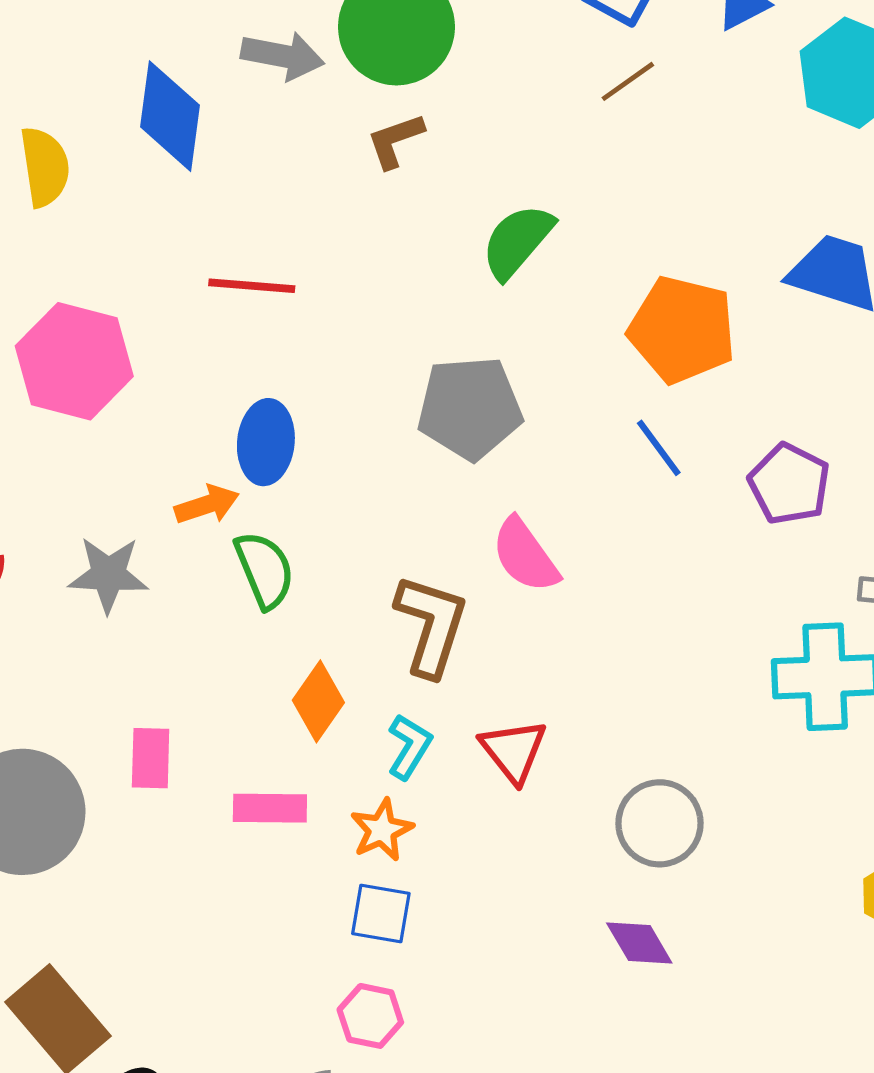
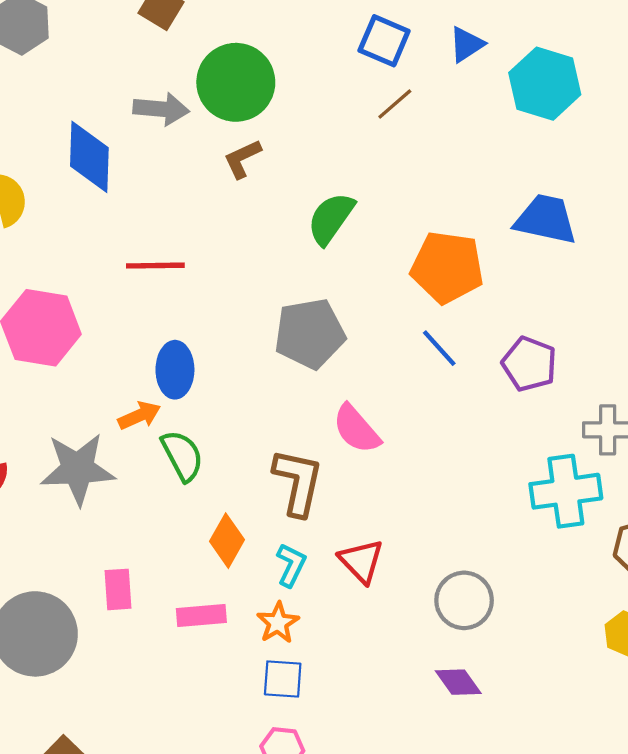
gray star: (108, 575) -> (78, 469), size x1.4

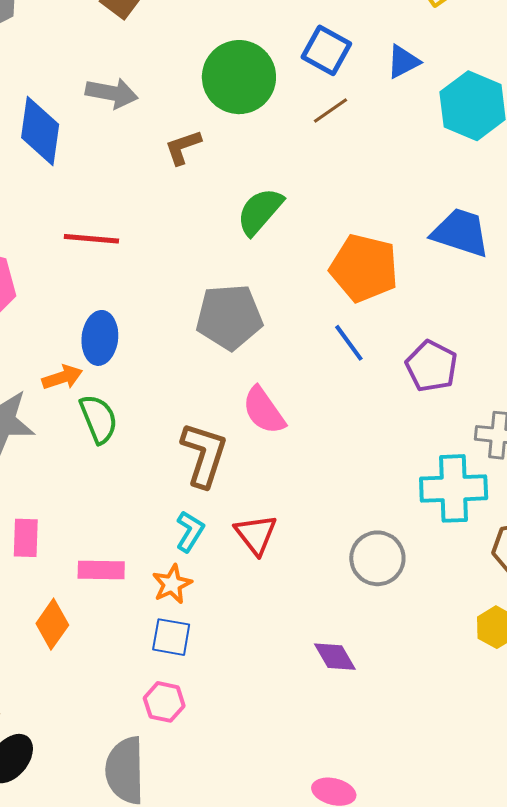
green circle: (236, 82) -> (239, 77), moved
orange diamond: (227, 541) -> (52, 624), moved
gray circle: (464, 600) -> (377, 558), moved

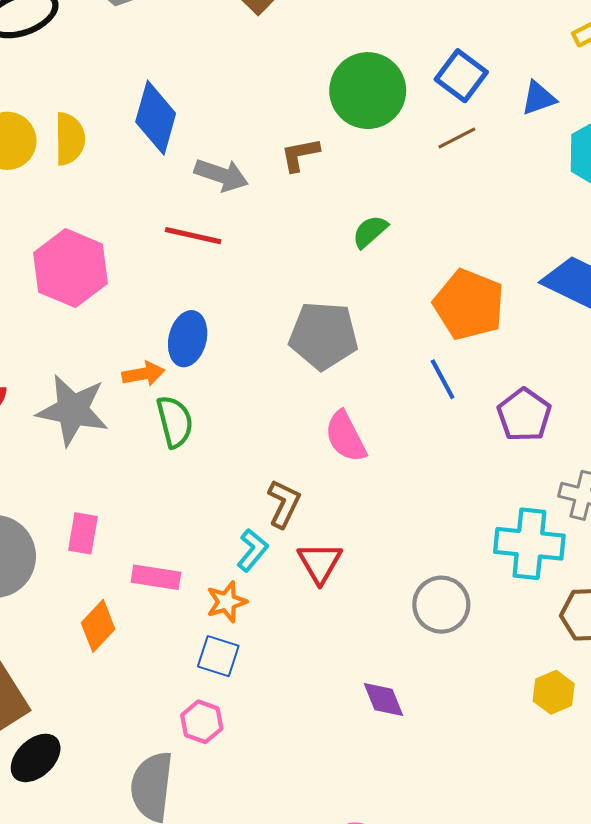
gray arrow: (112, 93) -> (221, 175), moved
green semicircle: (260, 211) -> (370, 232), size x0.7
brown L-shape: (204, 455) -> (284, 504), moved, size x0.7

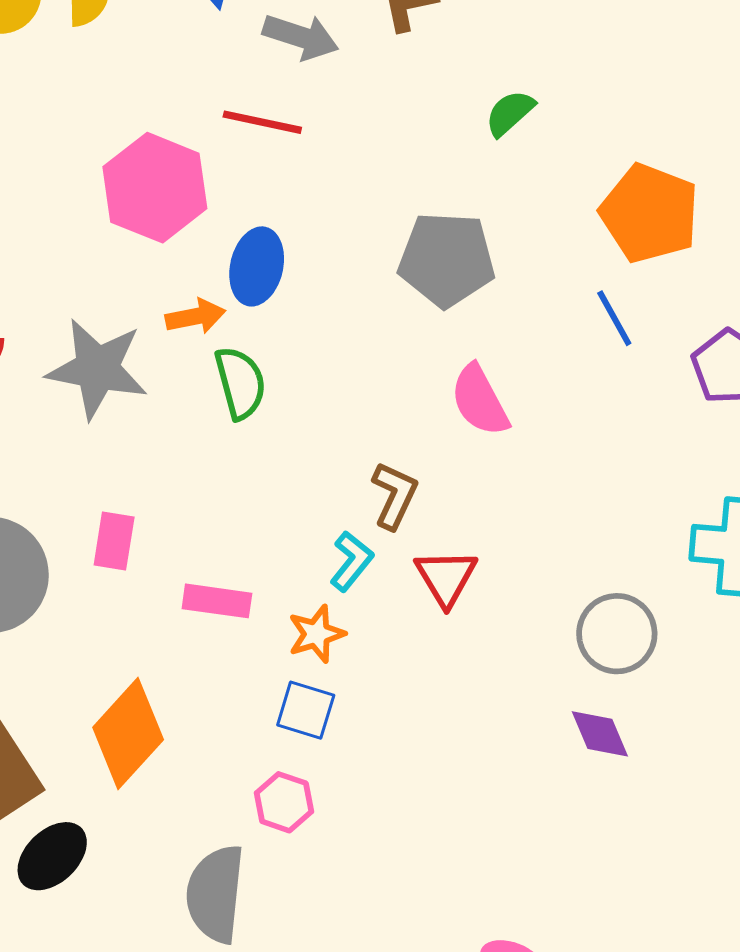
pink hexagon: (71, 268) -> (155, 188), moved
orange diamond: (98, 626) -> (128, 733), moved, size x1.5
purple diamond: (384, 700) -> (600, 734), moved

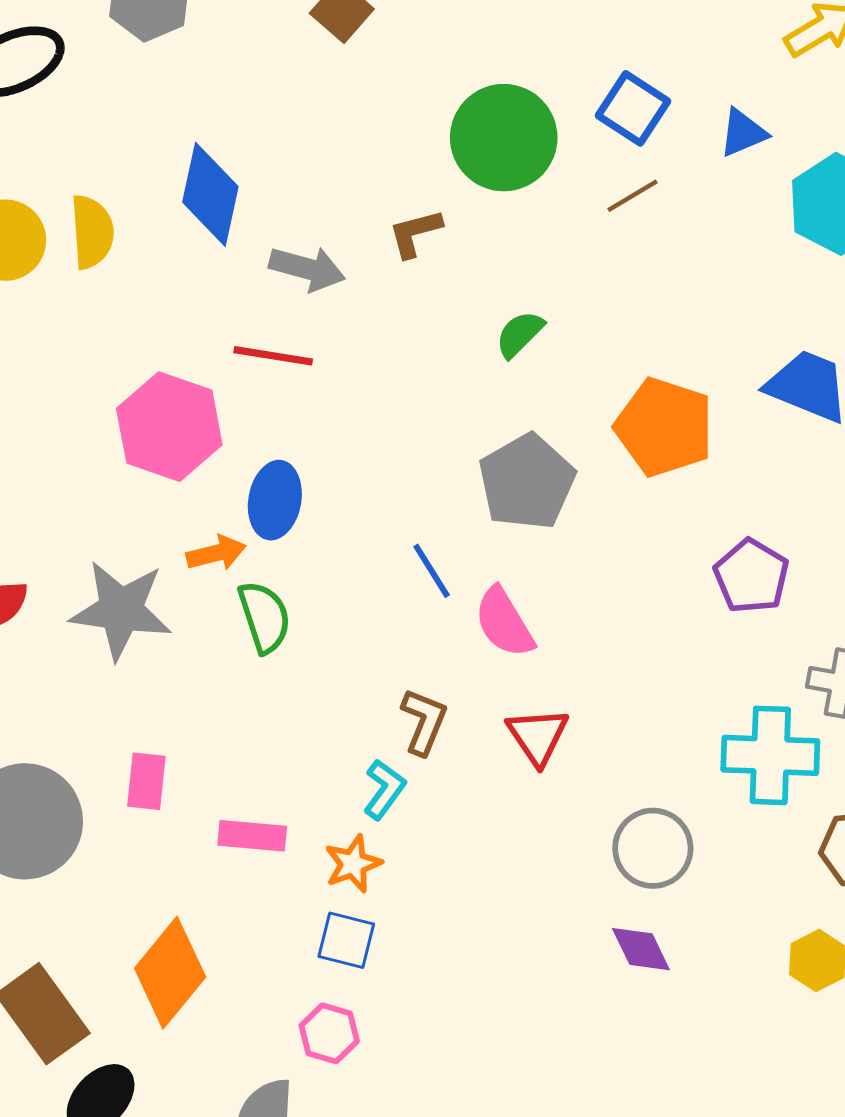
gray pentagon: (447, 259) -> (527, 482), moved, turned -30
blue line: (614, 318) -> (432, 571), moved
red triangle: (446, 577) -> (538, 736), moved

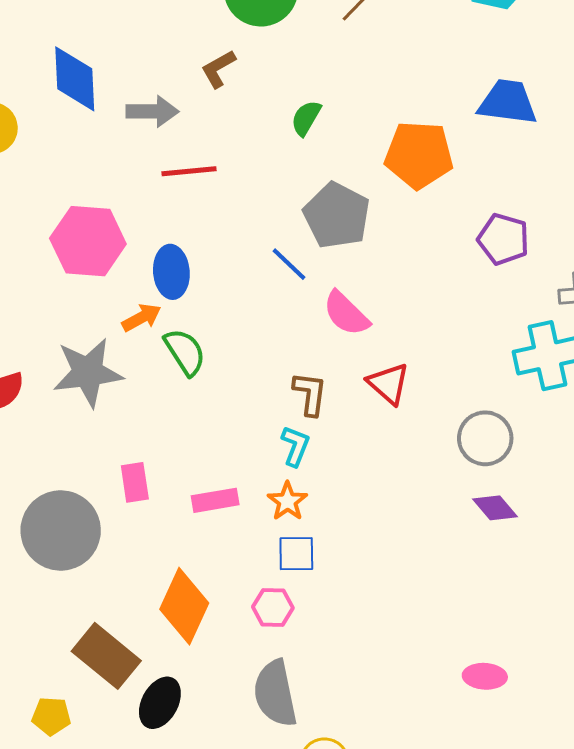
red line: (273, 356) -> (189, 171), moved
blue line: (432, 571) -> (289, 264), moved
pink hexagon: (329, 1033) -> (273, 607), moved

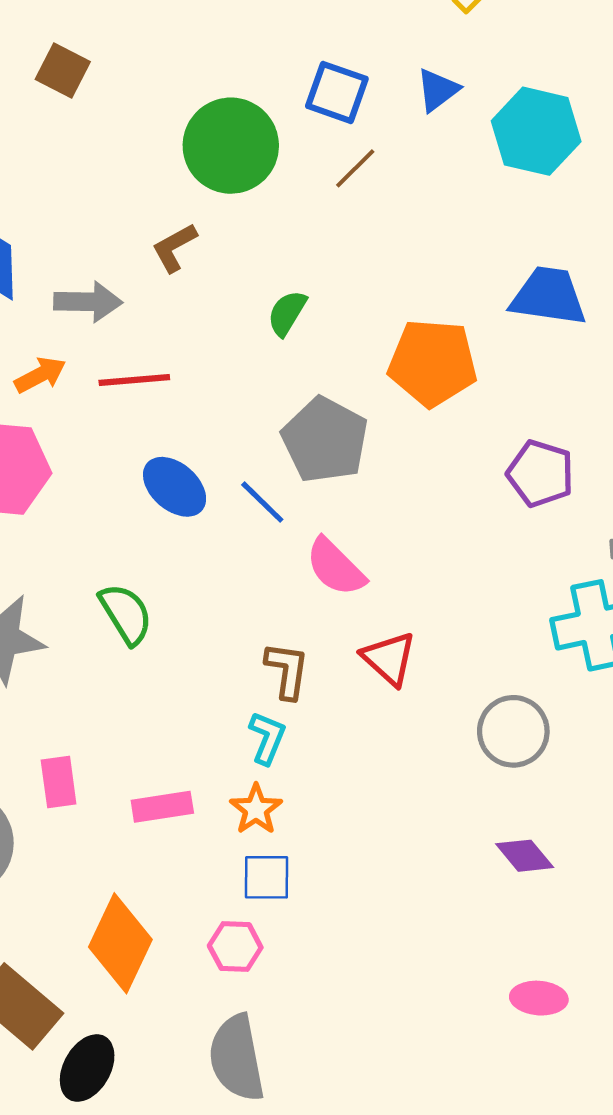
blue ellipse: (171, 272) -> (175, 487), moved, turned -45
orange arrow: (142, 318) -> (40, 375), moved
purple diamond: (495, 508) -> (525, 856), moved
pink ellipse: (485, 676) -> (539, 998), moved

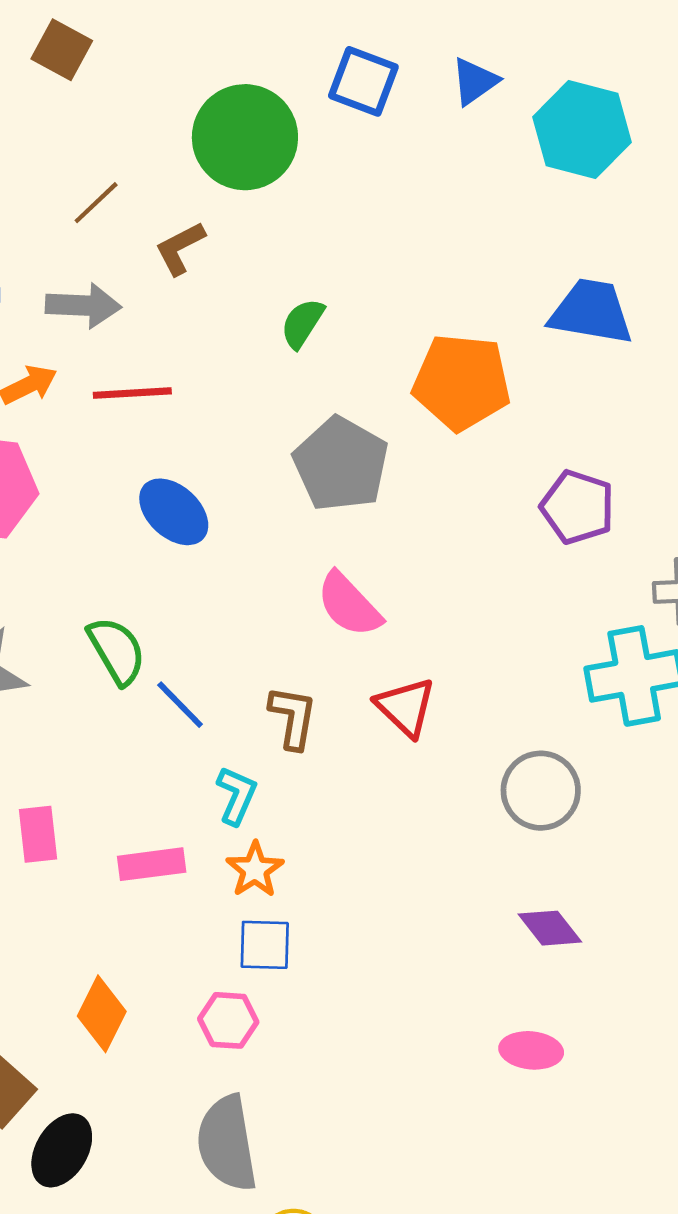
brown line: (355, 168) -> (96, 203), moved
blue line: (262, 502) -> (180, 705), moved
cyan L-shape: (267, 738) -> (237, 795), moved
orange diamond: (120, 943) -> (102, 1014), size x0.7
pink ellipse: (539, 998) -> (531, 1050), moved

